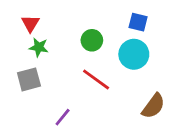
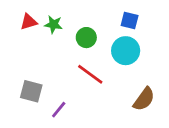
red triangle: (30, 24) -> (29, 22), turned 42
green star: (39, 47) -> (53, 24), moved
gray square: (29, 79) -> (31, 91), moved, turned 30

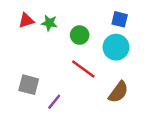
brown semicircle: (144, 99) -> (118, 92), moved

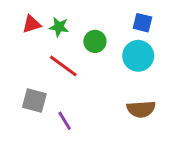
red line: (83, 69) -> (63, 66), moved
brown semicircle: (118, 92) -> (141, 109), turned 50
purple line: (54, 102) -> (65, 121), turned -70

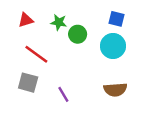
green star: (59, 27) -> (59, 22), moved
red line: (63, 66) -> (36, 54), moved
purple line: (65, 121) -> (63, 94), moved

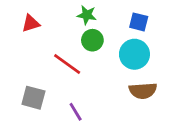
green star: (59, 22) -> (87, 15), moved
red line: (36, 54) -> (67, 64), moved
brown semicircle: (115, 90) -> (143, 91), moved

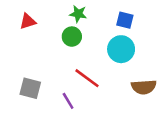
green circle: (92, 40) -> (72, 37), moved
red line: (67, 64) -> (87, 78), moved
brown semicircle: (143, 91) -> (144, 87), moved

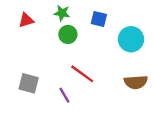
green star: (78, 14) -> (62, 13), moved
blue square: (125, 20) -> (99, 19), moved
cyan circle: (121, 49) -> (131, 39), moved

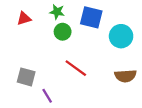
blue square: (99, 19) -> (91, 17), size x1.5
purple line: (64, 95) -> (47, 96), moved

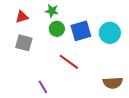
blue square: (91, 17) -> (81, 31), moved, turned -30
brown semicircle: (125, 76) -> (113, 83), moved
gray square: (26, 77) -> (24, 43), moved

